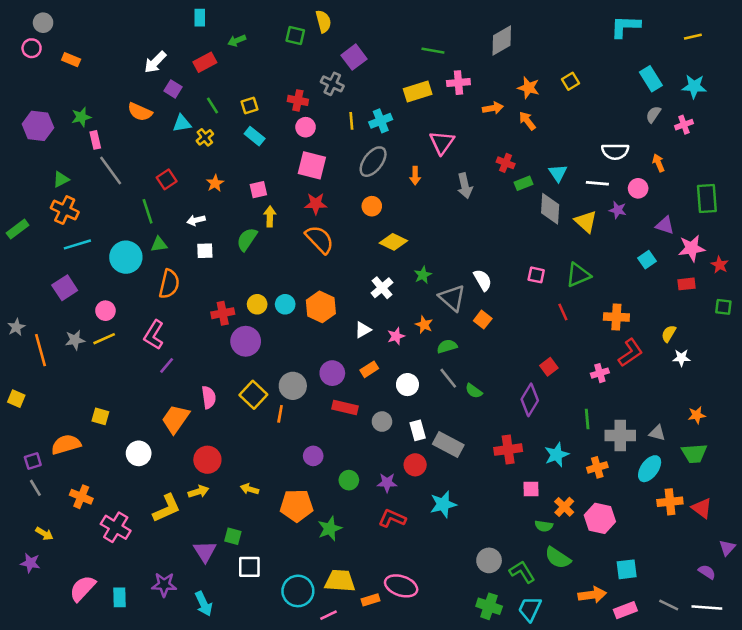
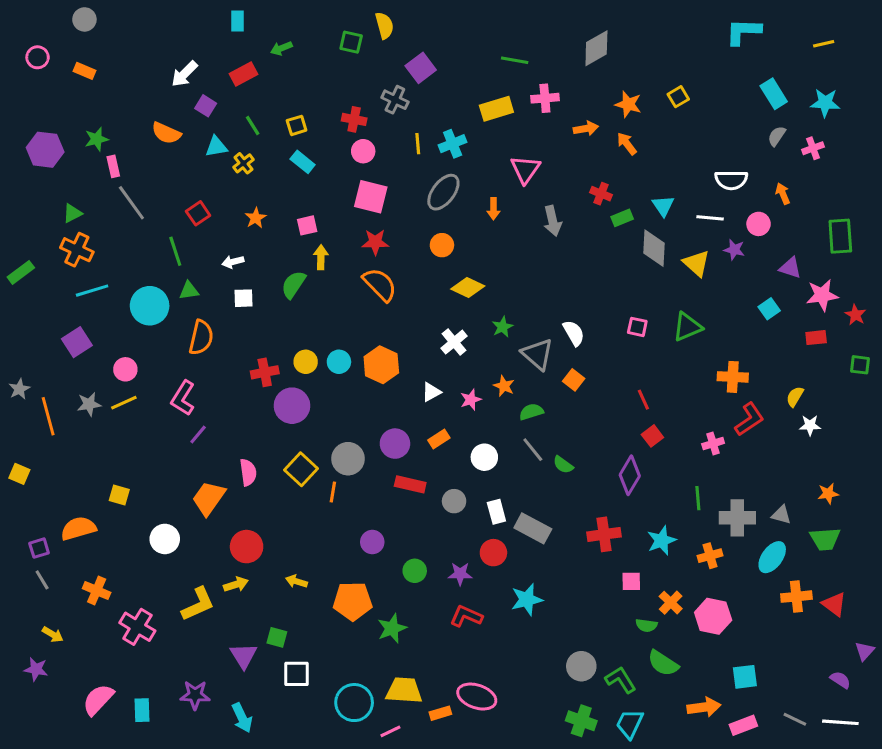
gray circle: (43, 23) -> (84, 19), moved
red line: (563, 312) -> (643, 400), moved

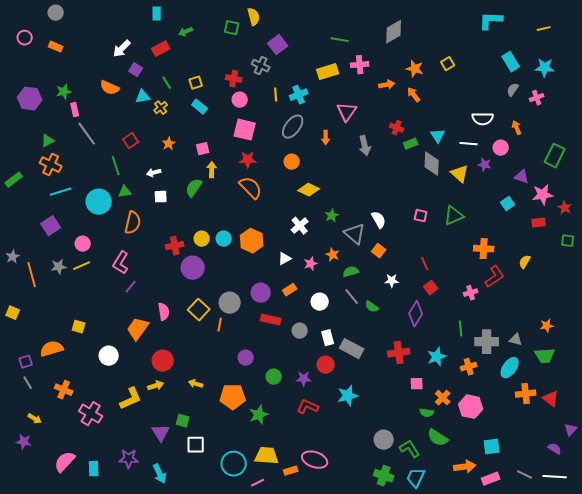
green rectangle: (840, 236) -> (555, 156), turned 30
white star: (810, 425) -> (392, 281), moved

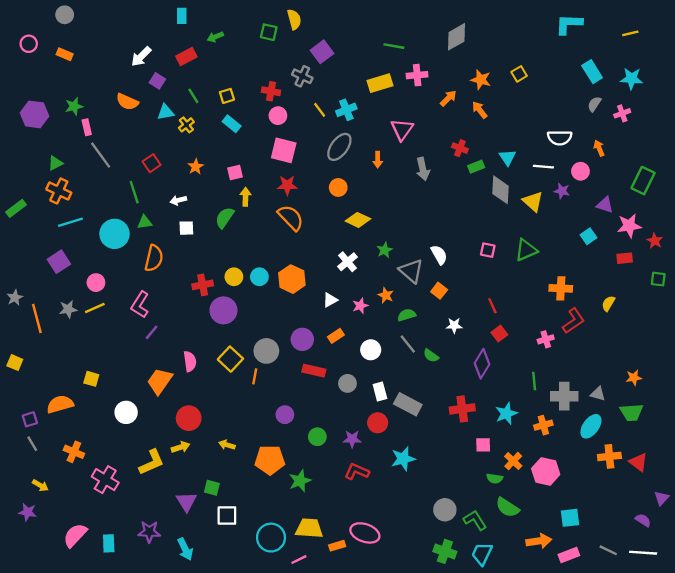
orange arrow: (387, 85) -> (448, 98), turned -35
yellow line: (276, 95) -> (320, 110), turned -32

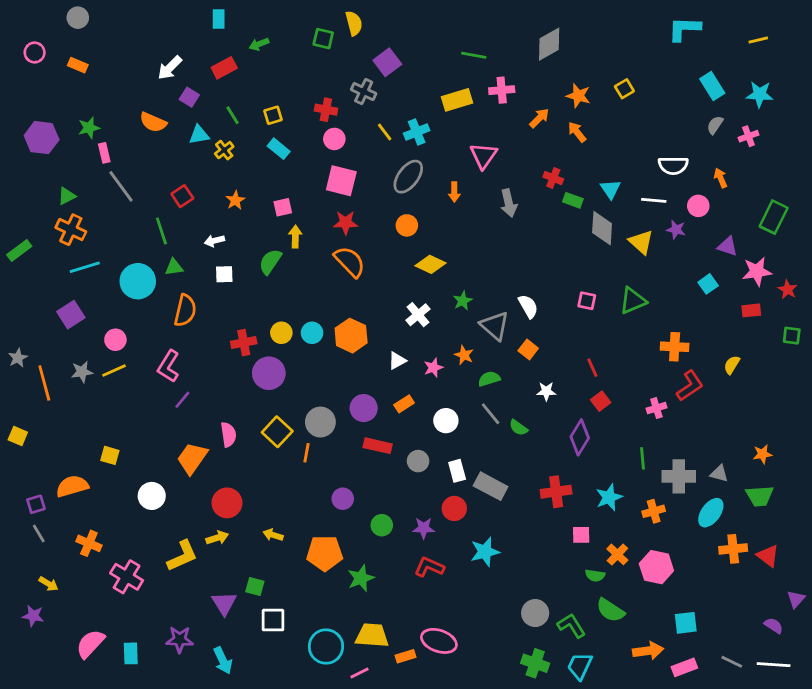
green rectangle: (476, 167) -> (573, 200), turned 42

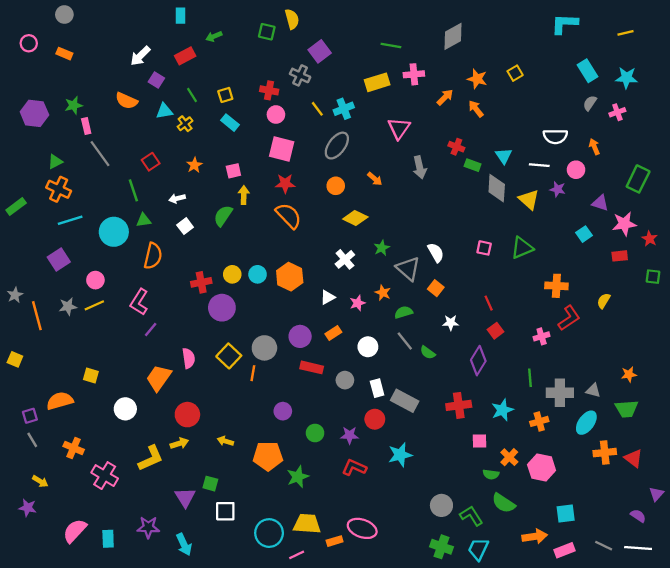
orange arrow: (454, 192) -> (375, 179), moved, turned -49
white square: (224, 274) -> (185, 226), turned -35

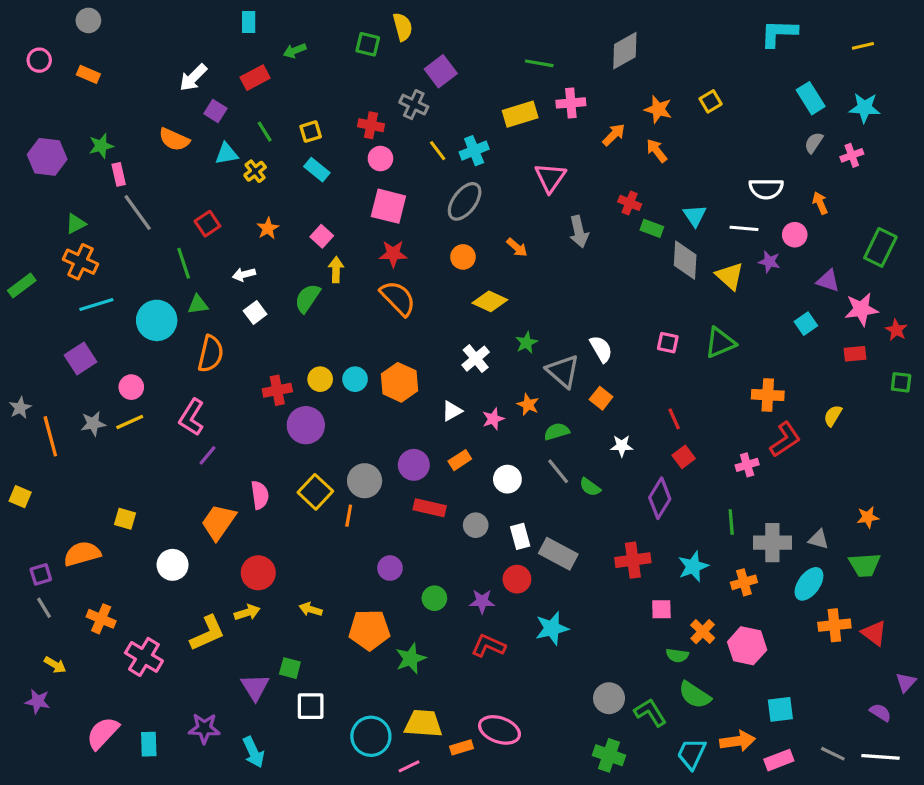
pink square: (233, 171) -> (322, 236), turned -35
cyan trapezoid: (478, 549) -> (692, 754), moved

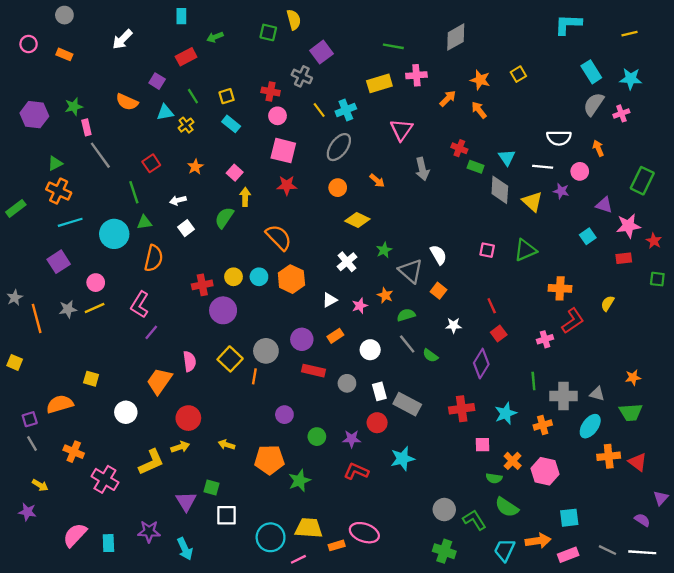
white arrow: (193, 78) -> (122, 39), moved
gray semicircle: (814, 143) -> (594, 104), size x1.5
orange semicircle: (398, 298) -> (279, 237), moved

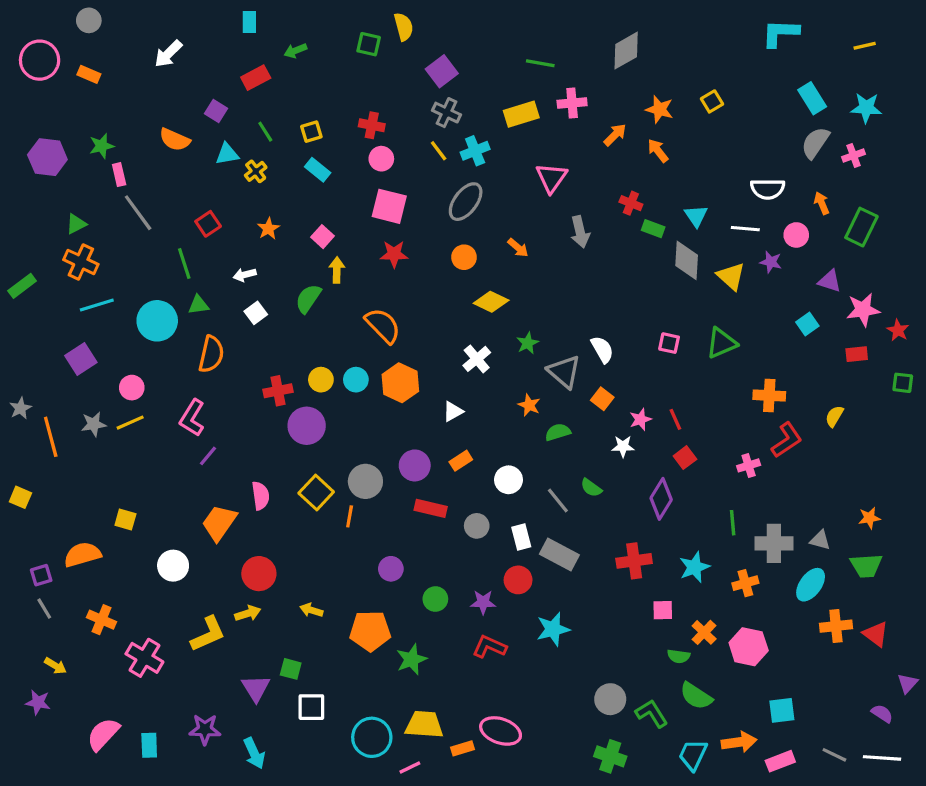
pink circle: (29, 44) -> (40, 60), size x1.6
gray cross: (302, 76) -> (446, 113), moved
green rectangle: (642, 181) -> (861, 227), moved
pink star: (360, 306) -> (640, 419), moved
gray line: (407, 344) -> (558, 500), moved

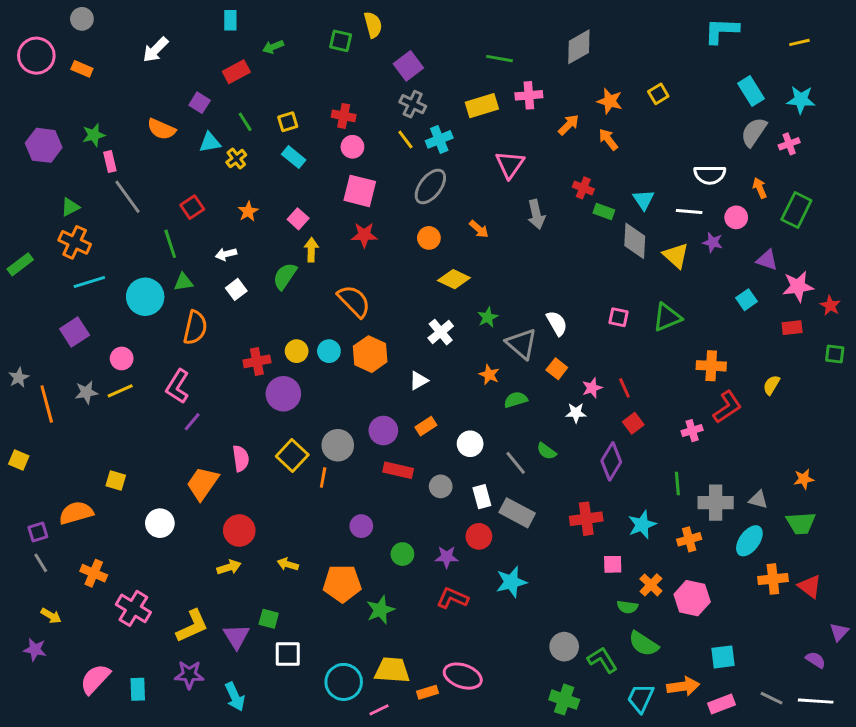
yellow L-shape: (208, 634) -> (192, 626), moved

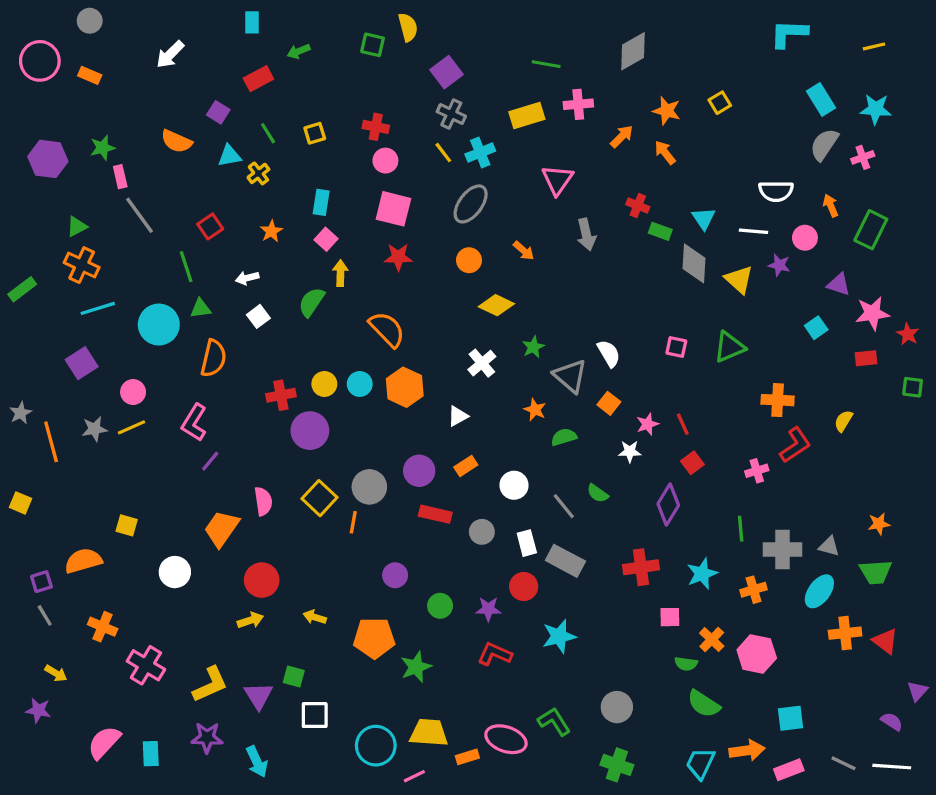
cyan rectangle: (294, 157) -> (321, 202), moved, turned 60
green L-shape: (602, 660) -> (554, 722), moved

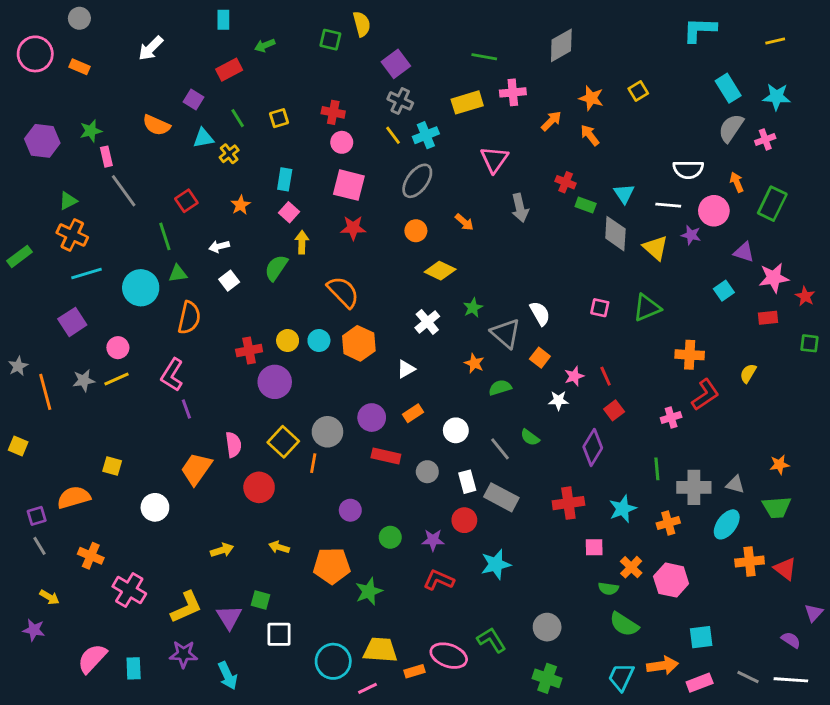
pink circle: (805, 238) -> (714, 211), size x1.4
purple line: (210, 461) -> (186, 409), turned -60
red circle: (262, 580) -> (259, 487), moved

